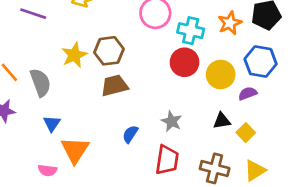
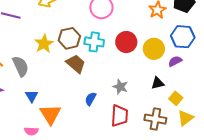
cyan cross: (191, 31) -> (94, 42), moved
brown trapezoid: (115, 86) -> (76, 64), turned 60
yellow square: (246, 133) -> (176, 98), moved

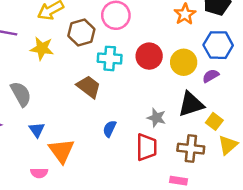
brown hexagon: (69, 38) -> (81, 32), moved
yellow star: (44, 44) -> (42, 48), moved, turned -30
black triangle: (158, 83) -> (191, 104), size x1.6
gray star: (120, 87) -> (156, 118), moved

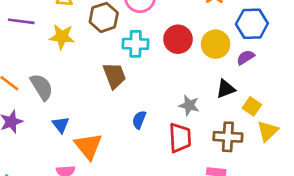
brown trapezoid: (89, 87) -> (114, 76), turned 35
black triangle: (191, 104) -> (226, 89), size x0.7

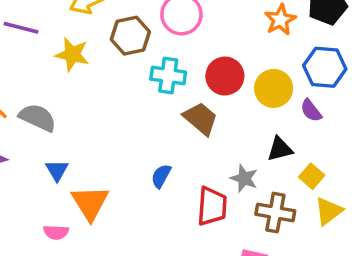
purple semicircle: (246, 57) -> (311, 111), turned -102
brown trapezoid: (114, 76) -> (201, 119), moved, turned -36
gray semicircle: (42, 87) -> (38, 118), turned -40
gray star: (189, 105) -> (244, 178), moved

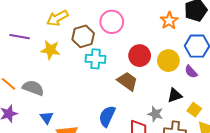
cyan cross: (168, 76) -> (96, 59), moved
blue semicircle: (161, 176) -> (107, 116), size x1.5

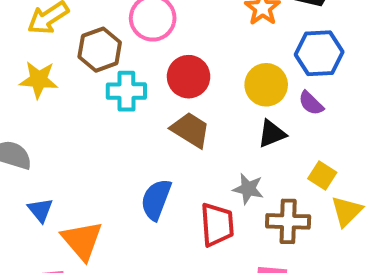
red circle: (140, 56) -> (189, 77), moved
black triangle: (175, 95) -> (272, 134), moved

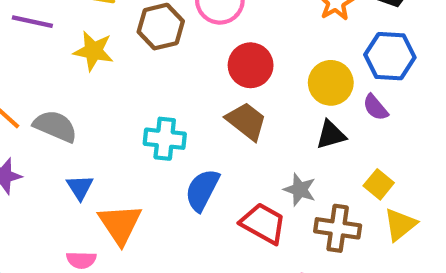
cyan cross: (126, 91) -> (165, 139), moved
red trapezoid: (217, 225) -> (263, 223), turned -63

